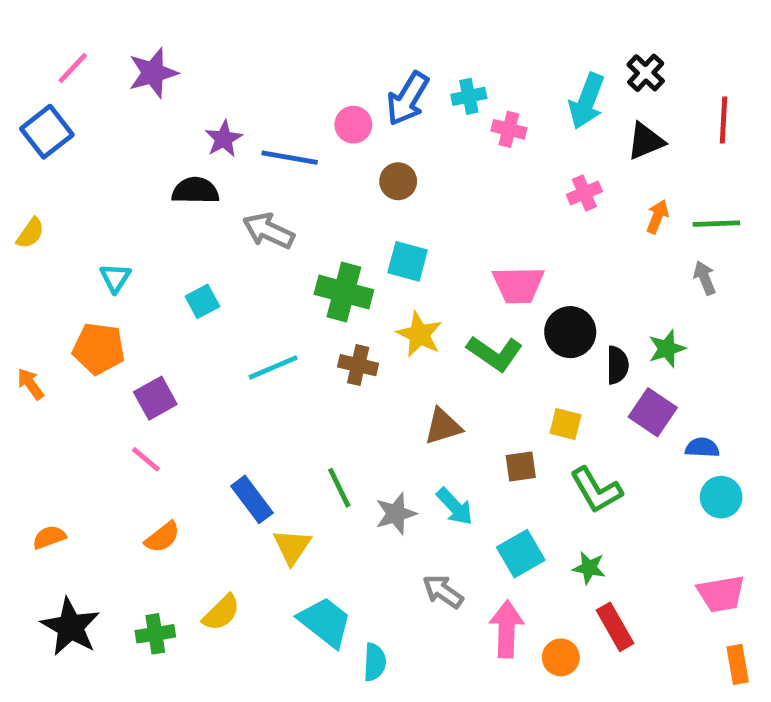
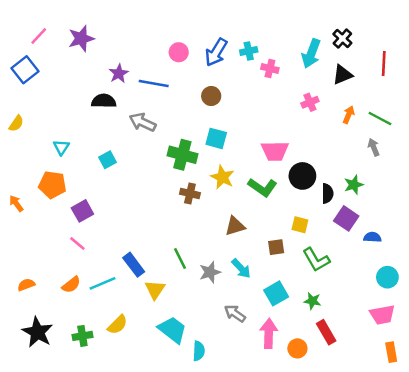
pink circle: (353, 125) -> (179, 52), moved
green line: (716, 224) -> (380, 118), turned 30
cyan line: (273, 367) -> (102, 283), moved
cyan circle: (721, 497) -> (387, 277), moved
orange semicircle: (162, 537) -> (71, 285), moved

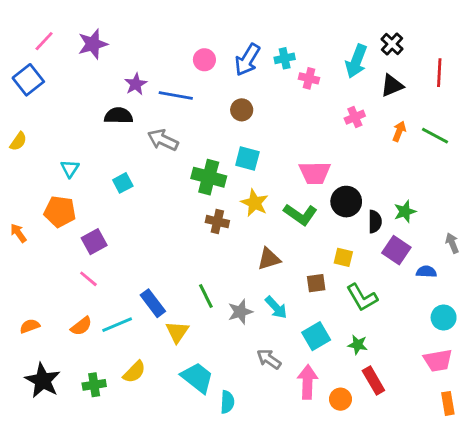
gray arrow: (374, 147) -> (452, 243), moved

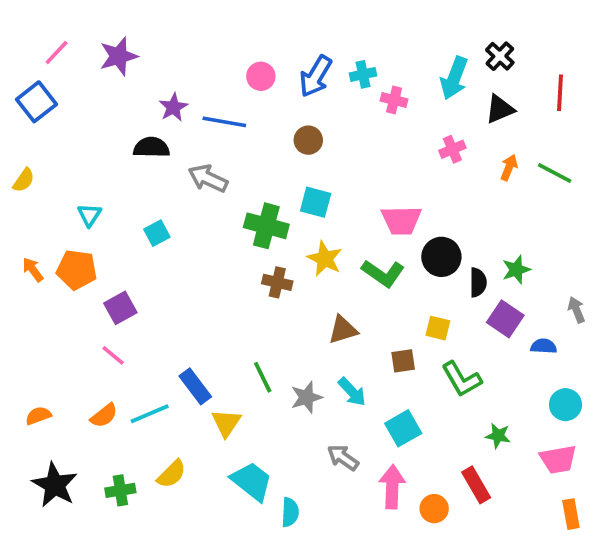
orange arrow: (18, 233) -> (33, 270), moved
green star: (358, 345) -> (498, 436), moved

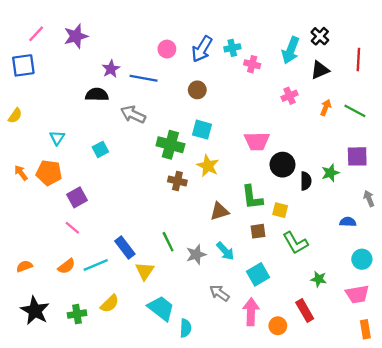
blue square: (36, 102) -> (23, 65), turned 30
green L-shape: (383, 273) -> (252, 197), moved, turned 48
purple square: (505, 319) -> (357, 156), moved, turned -35

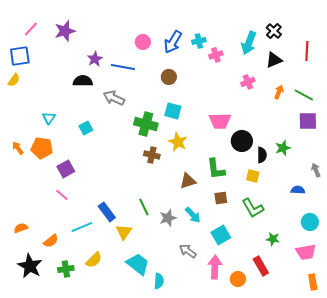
pink cross: (252, 64) -> (216, 55), turned -32
yellow semicircle: (15, 116) -> (14, 80), moved
purple square: (357, 156) -> (308, 121), moved
yellow square: (280, 210) -> (253, 176), moved
orange semicircle: (66, 266) -> (51, 241), moved

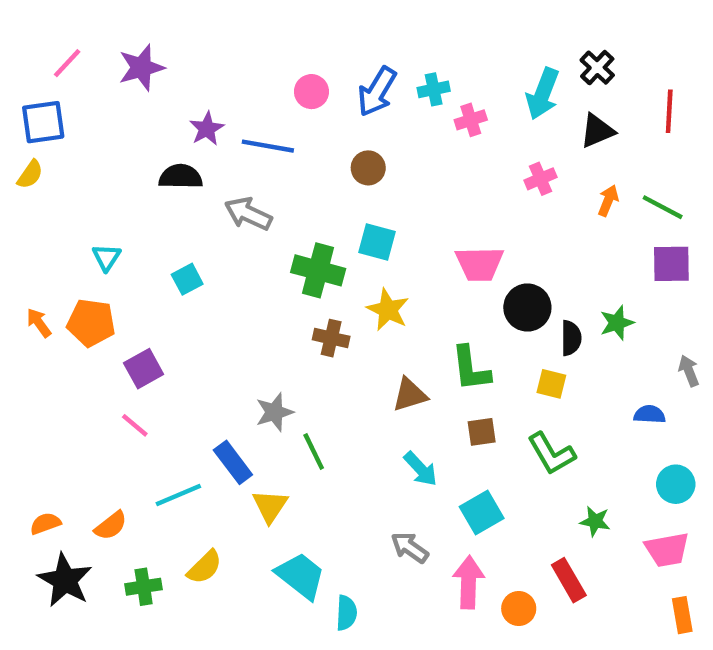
gray star: (168, 218) -> (274, 412), moved
orange semicircle: (21, 228) -> (45, 523), moved

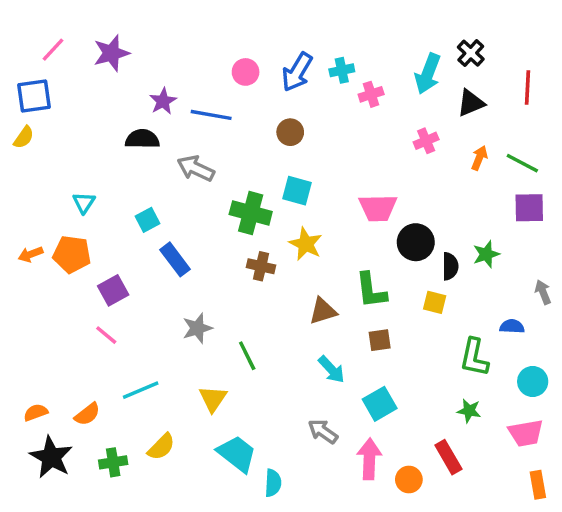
orange arrow: (39, 323) -> (31, 254), turned -75
gray star: (274, 412) -> (197, 328), moved
green L-shape: (551, 454) -> (474, 357), moved, turned 42
blue rectangle: (233, 462) -> (175, 259), moved

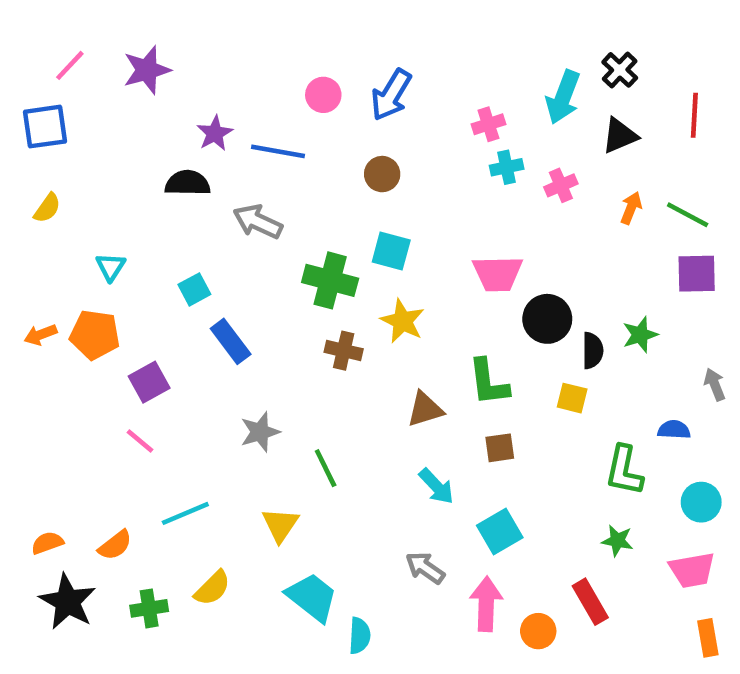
cyan cross: (342, 70) -> (507, 167), moved
yellow semicircle: (24, 137) -> (47, 208), moved

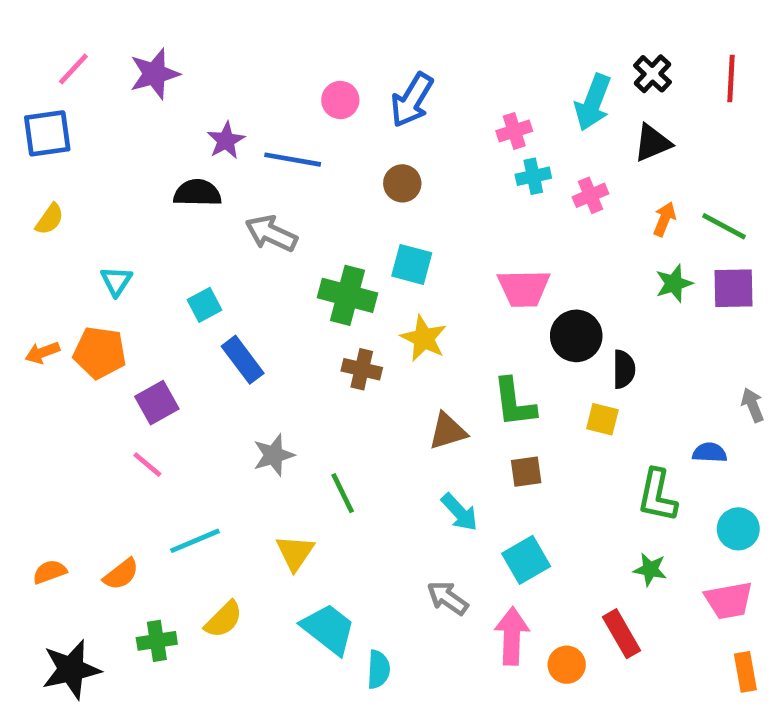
red line: (694, 115) -> (731, 79), moved
green star: (640, 335) -> (674, 283), moved
black star: (68, 602) -> (71, 669), moved, turned 30

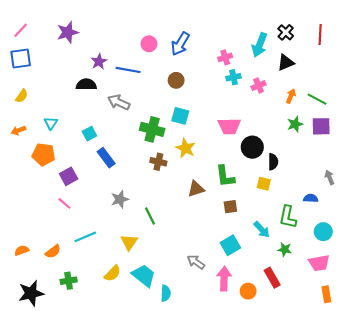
pink line: (73, 69) -> (21, 30), moved
orange arrow: (42, 353) -> (19, 130), moved
cyan arrow: (459, 512) -> (262, 230), moved
yellow semicircle: (224, 619) -> (112, 273), moved

